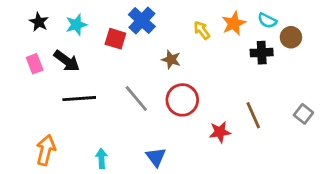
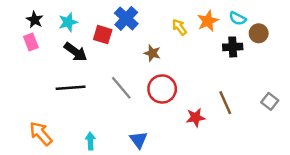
black arrow: (67, 61) -> (75, 52), moved
pink rectangle: (35, 64) -> (31, 42), moved
orange arrow: (46, 150) -> (41, 134), turned -55

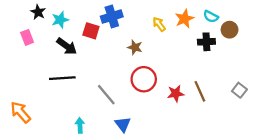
blue cross: (126, 18) -> (112, 16), turned 30
black star: (35, 20) -> (38, 12), moved
gray line: (121, 88) -> (106, 95), moved
red star: (196, 117) -> (176, 94), moved
orange arrow: (41, 134) -> (20, 112), moved

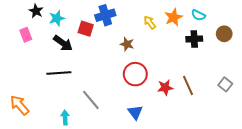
brown circle: (230, 30) -> (224, 34), moved
gray line: (106, 95) -> (91, 100), moved
blue triangle: (123, 124) -> (135, 112), moved
cyan arrow: (80, 125) -> (65, 117), moved

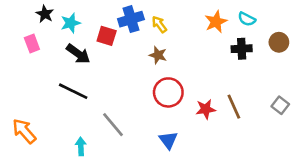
yellow arrow: (150, 22) -> (159, 24), moved
black line: (59, 73) -> (73, 91), turned 30

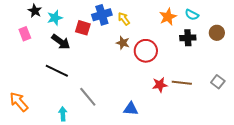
red circle: (168, 92) -> (146, 51), moved
brown line: (234, 107) -> (182, 83), turned -60
blue triangle: (168, 140) -> (131, 109), turned -49

